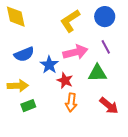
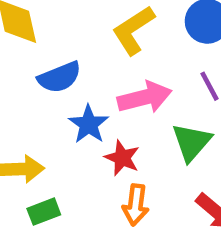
blue semicircle: (24, 54) -> (59, 77), moved
green triangle: (97, 73) -> (192, 142), turned -48

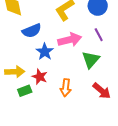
red star: (122, 158) -> (40, 77), moved

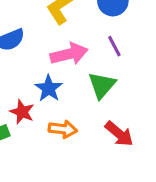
blue star: (45, 52) -> (49, 88), moved
orange arrow: (66, 88) -> (63, 129), turned -90

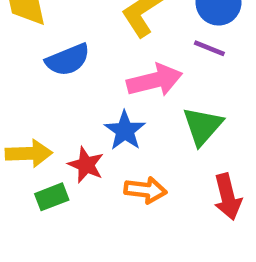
purple line: (114, 46) -> (209, 48), moved, turned -40
red arrow: (119, 134) -> (228, 197), turned 36

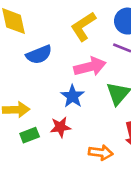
red star: (86, 165) -> (60, 127), moved, turned -30
orange arrow: (145, 190) -> (101, 153), moved

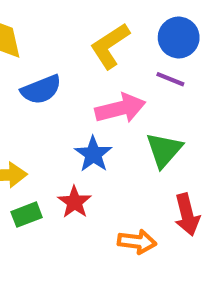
red star: (60, 127) -> (74, 202), turned -30

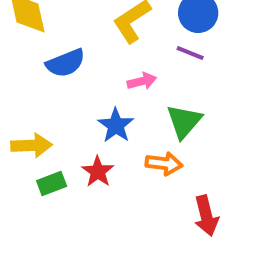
pink arrow: (120, 108) -> (142, 81), size x0.6
red arrow: (187, 215) -> (206, 216), moved
orange arrow: (137, 242) -> (164, 164), moved

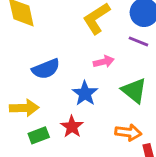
blue semicircle: (66, 63) -> (46, 69), moved
green triangle: (184, 121) -> (134, 91), turned -32
orange arrow: (164, 164) -> (128, 132), moved

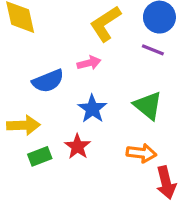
pink arrow: (104, 62) -> (89, 63), moved

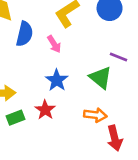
purple line: (153, 50) -> (119, 57), moved
pink arrow: (89, 63) -> (54, 44), turned 72
blue semicircle: (48, 81) -> (25, 34), moved, turned -55

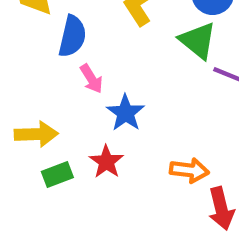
pink arrow: (54, 44) -> (91, 79), moved
green triangle: (100, 78) -> (198, 41), moved

